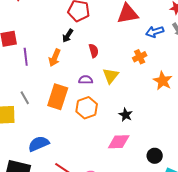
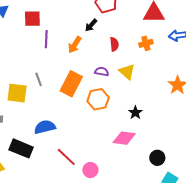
orange cross: (140, 57) -> (146, 43), moved
yellow triangle: (111, 76) -> (127, 72), turned -36

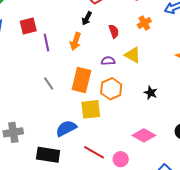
yellow square: (17, 93) -> (91, 109), moved
pink diamond: (124, 138) -> (144, 135), moved, turned 35

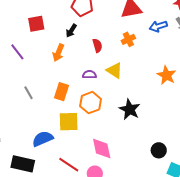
red square: (28, 26) -> (36, 24), moved
purple line: (46, 43) -> (17, 52), moved, turned -30
orange rectangle: (81, 80) -> (62, 92), size x0.7
black star: (151, 93) -> (130, 109), size x1.5
pink diamond: (144, 135) -> (102, 149), moved, turned 45

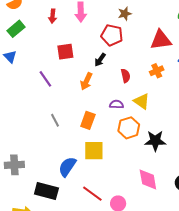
orange hexagon: (91, 103) -> (129, 128), moved
black star: (130, 109) -> (155, 141), turned -30
blue semicircle: (43, 139) -> (67, 167), turned -35
pink diamond: (102, 149) -> (148, 180), moved

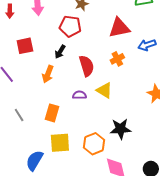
red semicircle: (126, 76) -> (87, 66), size x1.5
orange hexagon: (129, 128) -> (94, 144), moved

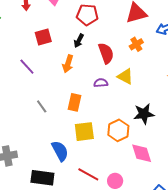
blue semicircle: (34, 161) -> (60, 151), turned 125

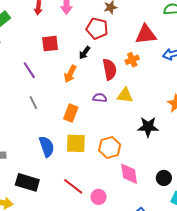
orange cross: (136, 44) -> (132, 60), moved
yellow triangle: (125, 76) -> (125, 95), turned -30
gray line: (42, 106) -> (33, 103), moved
black star: (144, 114) -> (148, 127), moved
blue semicircle: (60, 151) -> (47, 147), moved

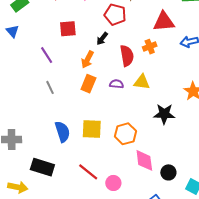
orange rectangle: (71, 113) -> (88, 84), moved
black circle: (164, 178) -> (168, 172), moved

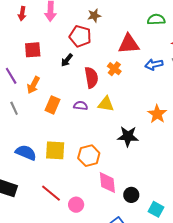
orange cross: (150, 47) -> (114, 69), turned -32
orange arrow: (87, 59) -> (33, 85), moved
blue semicircle: (62, 132) -> (26, 153), turned -50

